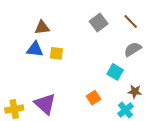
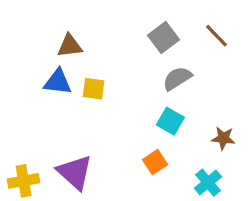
gray semicircle: (133, 49) -> (177, 78), moved
cyan square: (115, 72) -> (170, 121), moved
brown star: (135, 91) -> (223, 138), moved

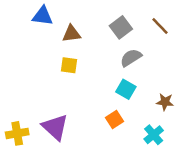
brown triangle: (70, 46) -> (72, 34), moved
blue triangle: (58, 82) -> (42, 16), moved

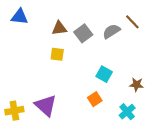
blue triangle: (42, 16) -> (20, 17), moved
gray square: (121, 27) -> (83, 33), moved
gray semicircle: (131, 58) -> (111, 31), moved

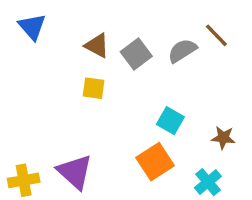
blue triangle: (20, 17) -> (32, 27), turned 42
brown triangle: (59, 28) -> (97, 46), turned 35
orange square: (95, 99) -> (155, 162), size x1.5

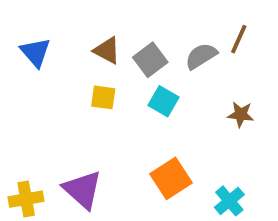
blue triangle: (32, 27) -> (36, 52), moved
brown line: (216, 35) -> (239, 39), turned 68
cyan square: (170, 121) -> (163, 101), moved
brown star: (223, 138) -> (241, 114), moved

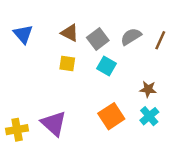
brown line: (239, 39) -> (160, 40), moved
brown star: (241, 114) -> (148, 89), moved
cyan cross: (229, 201) -> (149, 116), moved

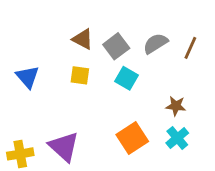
blue triangle: (23, 34) -> (28, 77), moved

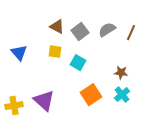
cyan square: (126, 78) -> (78, 63), moved

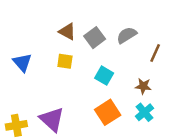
brown line: (131, 33) -> (155, 53), moved
cyan square: (78, 63) -> (104, 76), moved

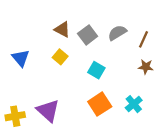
brown line: (155, 53) -> (144, 39), moved
yellow square: (65, 61) -> (60, 57), turned 32
brown star: (143, 86) -> (146, 67), moved

